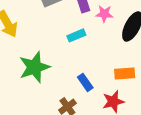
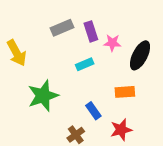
orange rectangle: (125, 74) -> (125, 92), moved

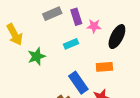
green star: (43, 96) -> (37, 56), moved, size x0.7
blue rectangle: (93, 111) -> (78, 83), size x1.5

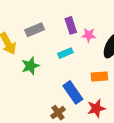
gray rectangle: (52, 14) -> (35, 30), moved

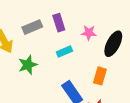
purple rectangle: (71, 25) -> (59, 23), moved
orange rectangle: (99, 76) -> (100, 76), turned -70

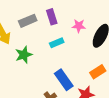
orange rectangle: (100, 76) -> (98, 72), moved, turned 42

